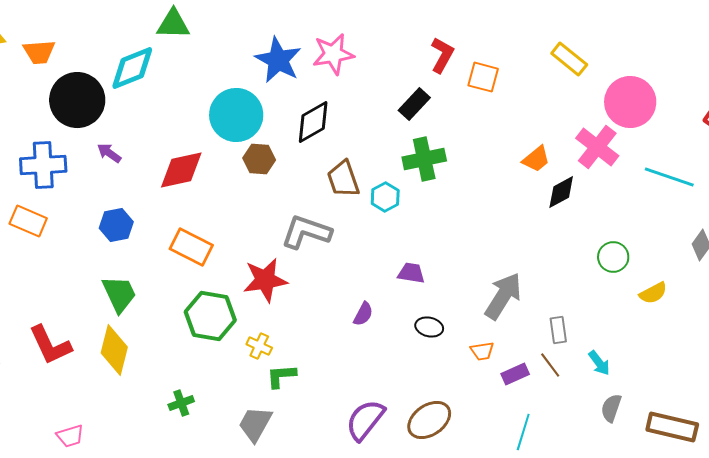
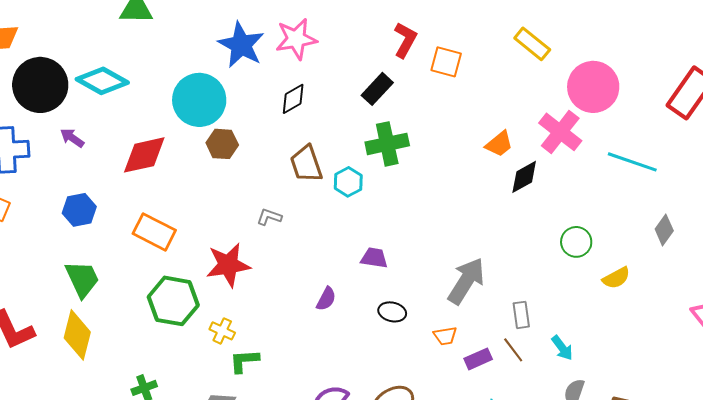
cyan diamond: (132, 68) -> (102, 81), moved, turned 51
black diamond: (313, 122) -> (293, 99), moved, size x0.7
gray L-shape: (306, 232) -> (269, 217), size x0.5

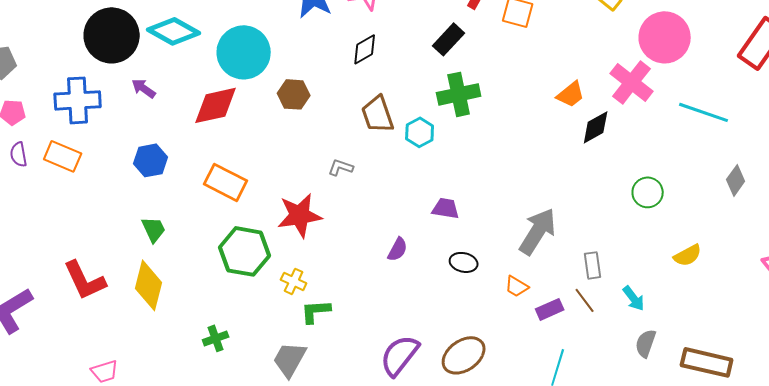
cyan circle: (199, 100) -> (244, 52), moved
yellow semicircle: (616, 278) -> (688, 255), moved
green trapezoid: (82, 279) -> (154, 229), size x0.7
orange trapezoid: (445, 336) -> (517, 286), turned 40

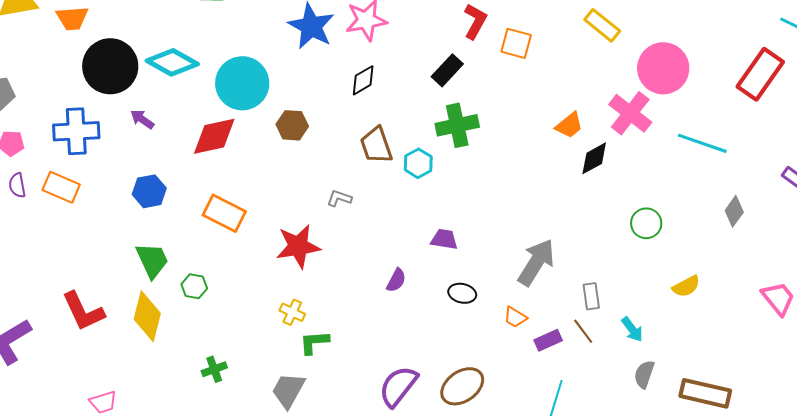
green trapezoid: (154, 229) -> (152, 260), size x1.4
green hexagon: (245, 251) -> (194, 286), moved, size x0.5

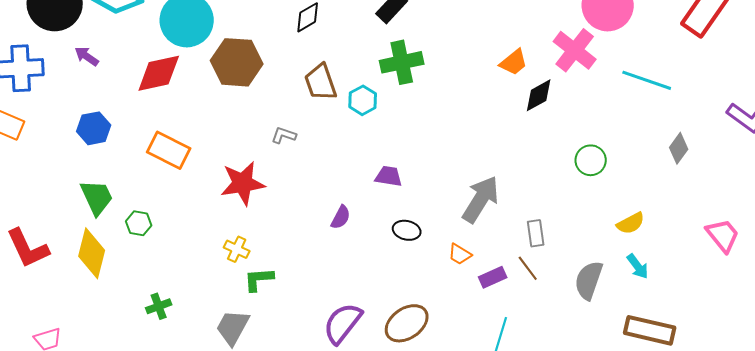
brown hexagon: (292, 125) -> (237, 62), size x1.6
cyan arrow: (632, 329) -> (638, 266), moved
gray semicircle: (644, 374) -> (589, 280), moved, size x1.4

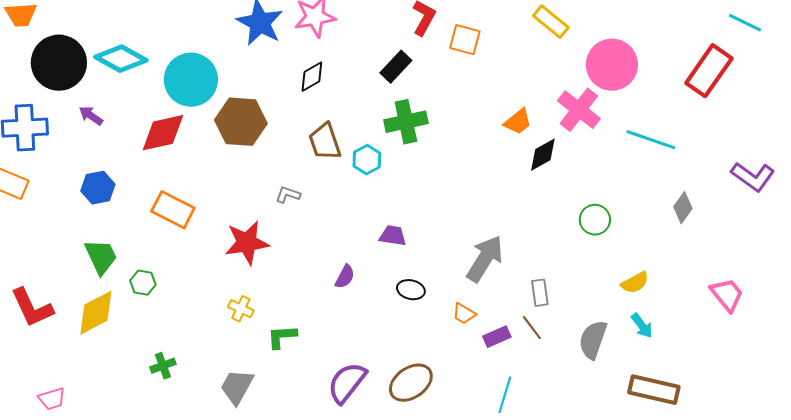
yellow diamond: (92, 253) -> (96, 313), turned 48
green L-shape: (259, 279) -> (282, 337), moved

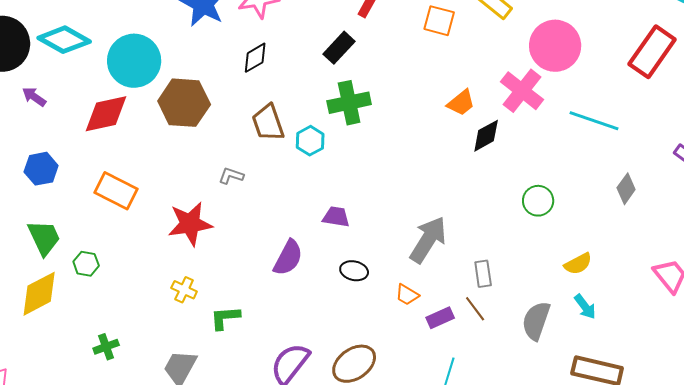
orange square: (465, 40) -> (439, 21), moved
purple semicircle: (345, 277) -> (288, 258), size x1.5

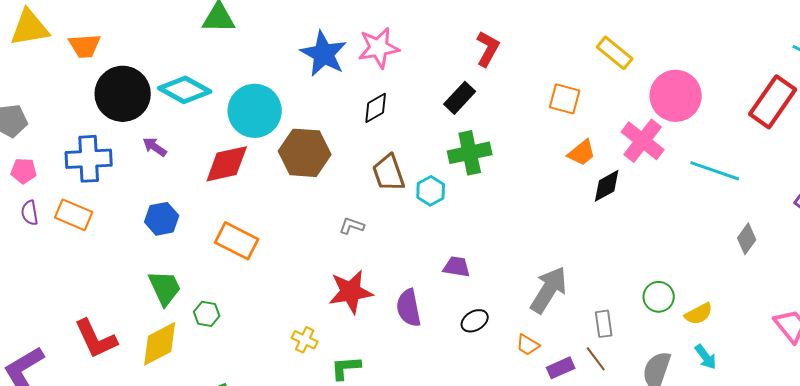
orange square: (439, 21) -> (565, 99), moved
green circle: (538, 201) -> (659, 297), moved
red star: (190, 224) -> (351, 292), moved
purple semicircle: (288, 258) -> (409, 308), turned 141
black ellipse: (354, 271) -> (475, 321), turned -44

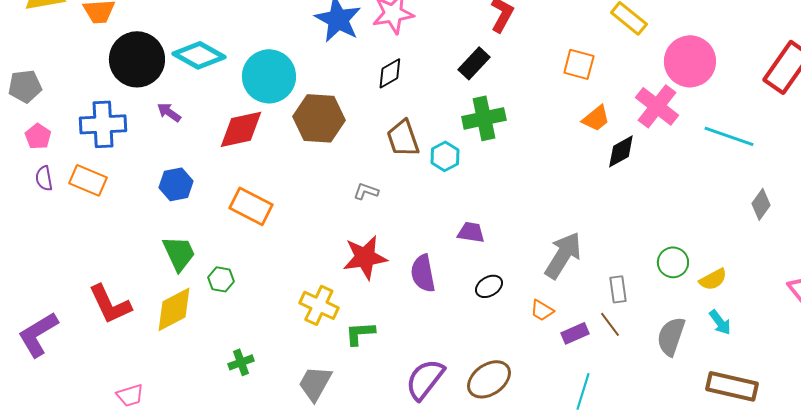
pink pentagon: (24, 171) -> (38, 136), turned 30
yellow cross: (305, 340) -> (319, 305), size x1.5

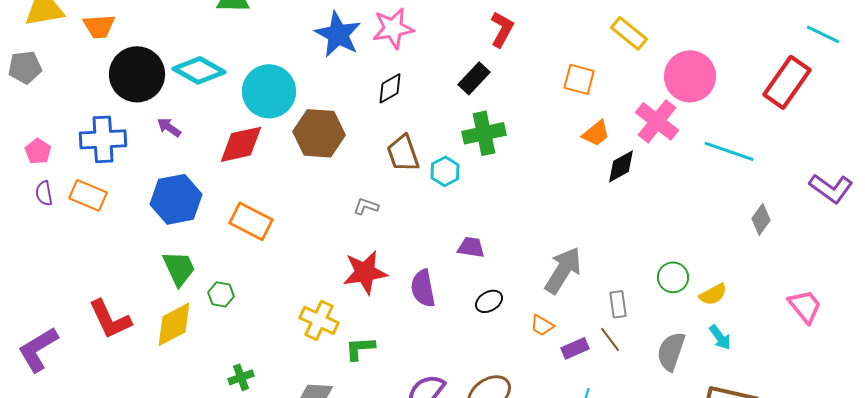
gray pentagon: (25, 86) -> (25, 67), moved
blue hexagon: (176, 184) -> (176, 199), size x1.5

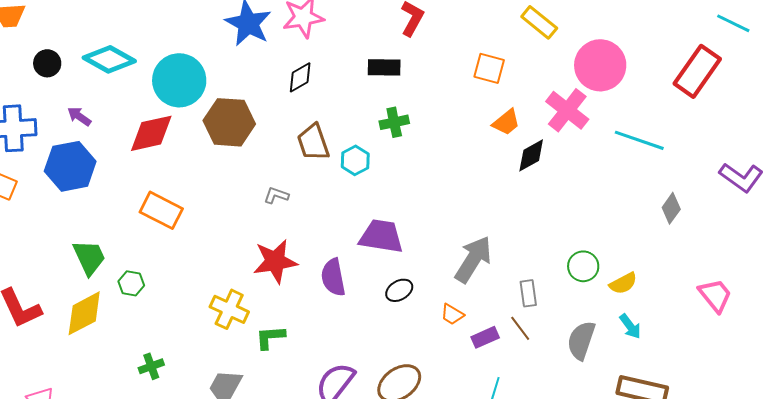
black circle: (137, 74) -> (47, 63), size x0.5
black rectangle: (474, 78) -> (384, 67), turned 48
green cross: (484, 133) -> (394, 122), size x0.7
blue hexagon: (176, 199) -> (70, 166), moved
purple trapezoid: (471, 247) -> (381, 236), size x1.6

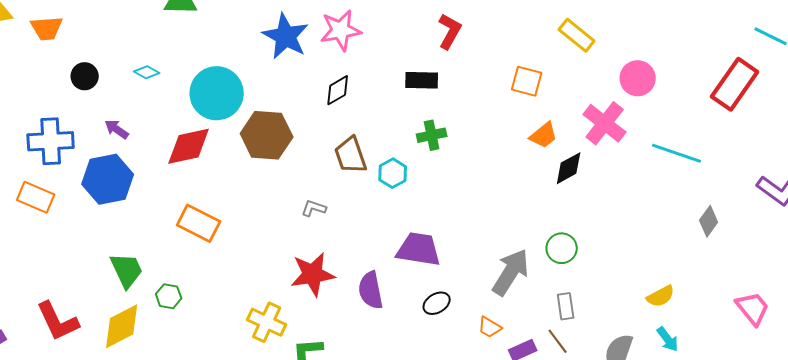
cyan diamond: (109, 59) -> (147, 72), size x0.5
pink circle: (600, 65) -> (638, 78), size x0.7
green circle: (583, 266) -> (562, 248), moved

